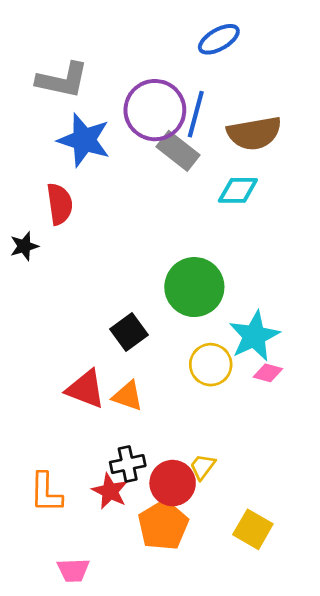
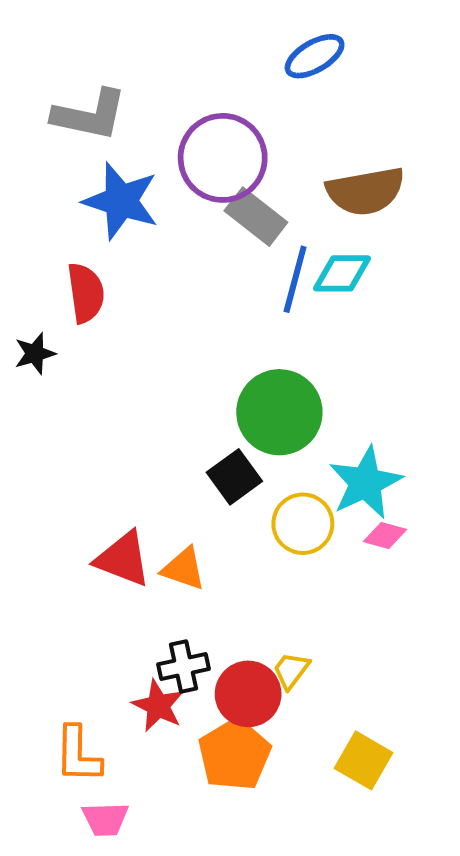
blue line: (196, 114) -> (295, 279), moved
black square: (129, 332) -> (234, 477), moved
orange L-shape: (46, 493) -> (78, 755), moved

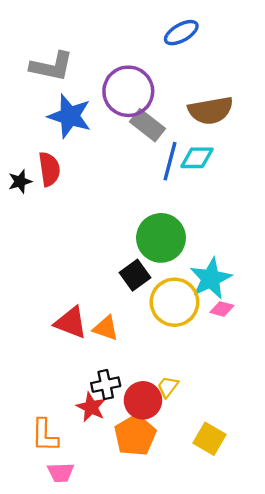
black star: (35, 354) -> (20, 182), moved
yellow circle: (303, 524) -> (175, 302), size x1.4

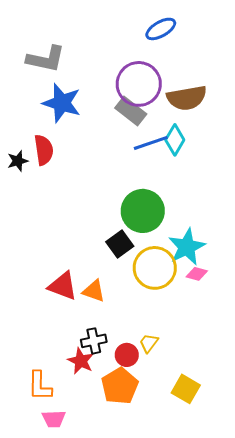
purple circle: (128, 91) -> (139, 84), moved
cyan diamond: (197, 158) -> (175, 140), turned -60
blue line: (170, 161) -> (151, 143), turned 56
red circle: (143, 400) -> (127, 355), size x0.7

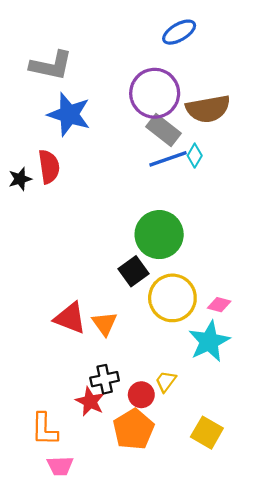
gray rectangle: (131, 111) -> (164, 130), moved
cyan diamond: (175, 140) -> (195, 156), size x0.7
cyan star: (187, 247) -> (209, 341), moved
orange triangle: (94, 291) -> (105, 324), turned 35

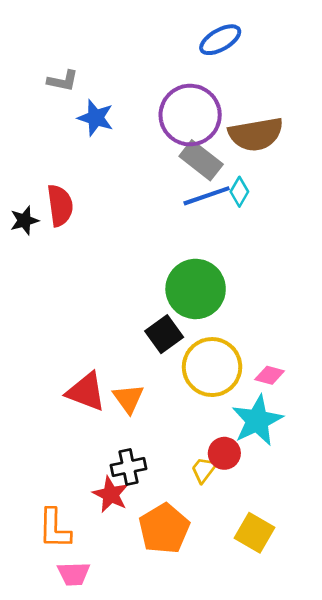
gray L-shape: (51, 65) -> (63, 81), size x0.6
blue star: (69, 114) -> (96, 118), moved, size x0.7
red circle: (141, 395) -> (224, 453), moved

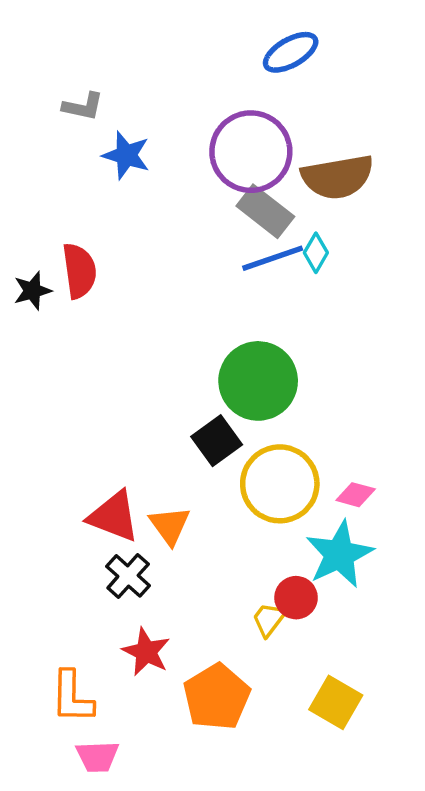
black cross: (128, 467) -> (128, 576), moved, turned -36

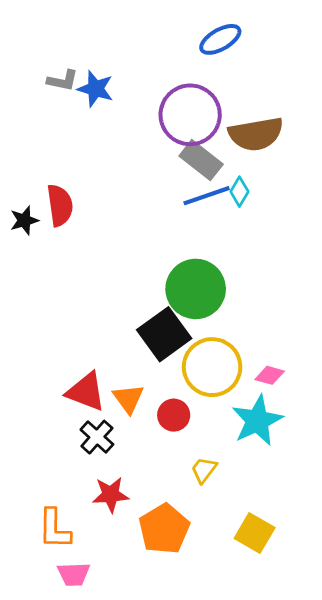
blue star: (126, 155) -> (96, 89), moved
black square: (217, 441) -> (164, 334), size x1.4
red circle: (296, 598) -> (174, 415), moved
red star: (146, 652) -> (111, 495), turned -30

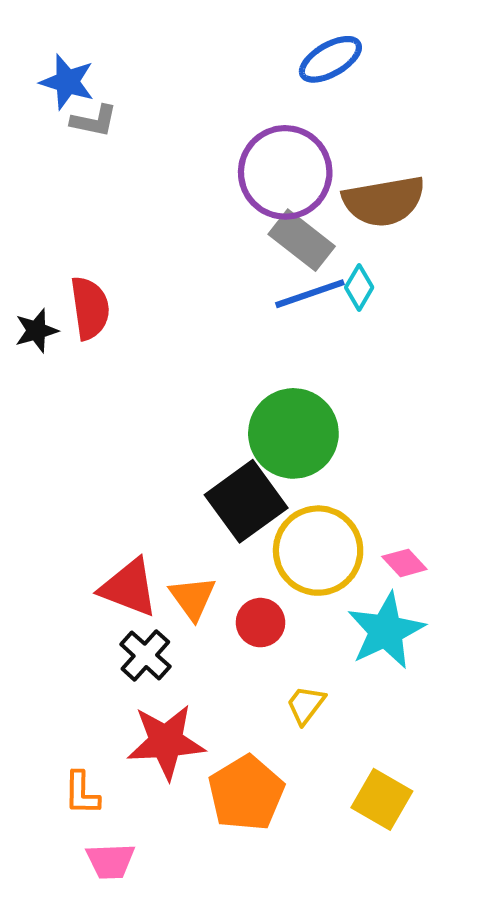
blue star: (96, 89) -> (67, 82), moved
pink diamond: (270, 375) -> (404, 563), turned 32
red star: (111, 495) -> (166, 742), size x1.4
orange L-shape: (54, 529) -> (82, 793), size x0.7

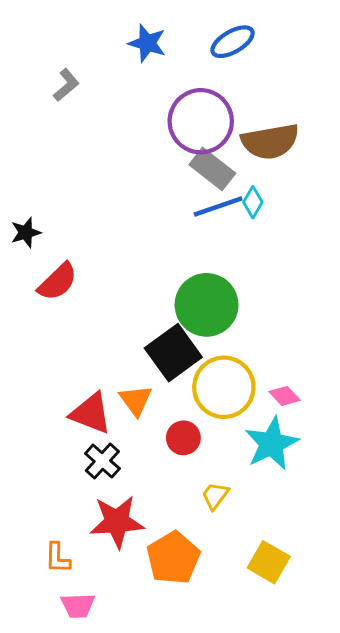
blue star: (67, 82) -> (147, 43), moved
gray L-shape: (94, 121) -> (66, 85), turned -52
red semicircle: (90, 308) -> (58, 282), moved, turned 54
orange triangle: (193, 598) -> (136, 400), moved

